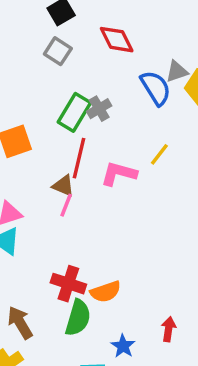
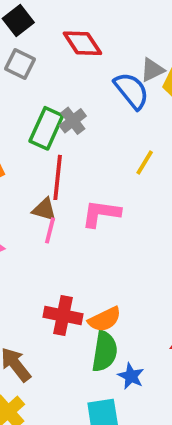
pink L-shape: (119, 174) -> (101, 213), moved
green semicircle: (78, 318) -> (105, 351), moved

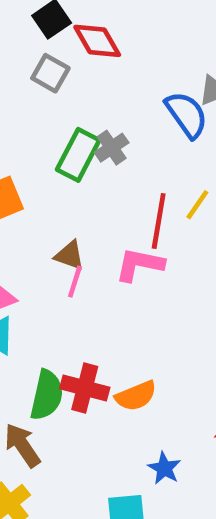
red diamond: (82, 43) -> (97, 41), moved
red line: (58, 177) -> (159, 221), moved
green semicircle: (105, 351) -> (47, 395), moved

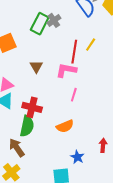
brown triangle: (70, 255) -> (36, 67), turned 40
pink line: (75, 282) -> (74, 95), moved
red cross: (85, 388) -> (32, 107), moved

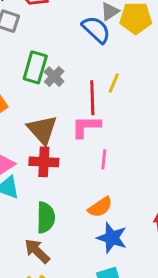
gray cross: (54, 20) -> (54, 77), moved
brown triangle: (36, 67) -> (42, 130), size x1.6
red cross: (32, 107) -> (44, 162), moved
blue star: (77, 157) -> (112, 238), moved, size x1.5

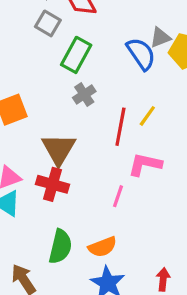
green rectangle: (35, 67) -> (76, 55), moved
pink L-shape: (86, 127) -> (145, 164), moved
green semicircle: (46, 218) -> (60, 247), moved

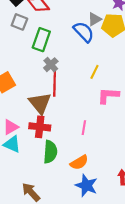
red line: (120, 127) -> (55, 84), moved
pink L-shape: (145, 164) -> (108, 96), moved
green semicircle: (60, 247) -> (50, 152), moved

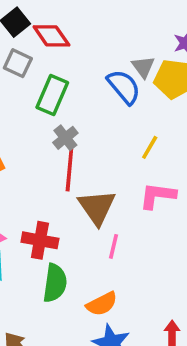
gray triangle: (95, 19) -> (143, 67), turned -40
yellow line: (94, 72) -> (150, 147), moved
brown triangle: (40, 103) -> (97, 207), moved

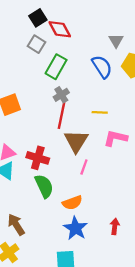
gray triangle: (143, 67) -> (116, 41), moved
yellow line: (150, 147) -> (100, 112), moved, turned 56
green semicircle: (55, 283) -> (44, 186), turned -40

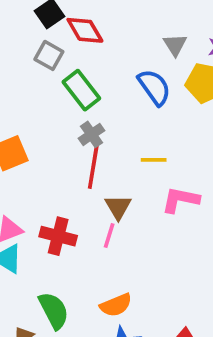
green rectangle: (56, 67) -> (81, 90), turned -65
brown triangle: (76, 141) -> (118, 207), size x0.7
pink line: (84, 167) -> (109, 236), moved
green semicircle: (44, 186) -> (54, 310), moved

